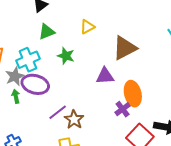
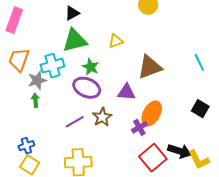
green triangle: (47, 32) -> (75, 40), size x1.5
purple ellipse: (35, 84) -> (87, 88), moved
orange ellipse: (133, 94) -> (152, 113), turned 35
brown star: (74, 120) -> (102, 117), moved

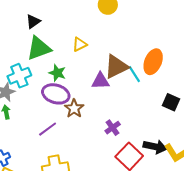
cyan line: (199, 62) -> (134, 74), moved
purple triangle: (126, 92) -> (101, 81), moved
orange ellipse: (152, 113) -> (153, 62), moved
brown star: (102, 117) -> (74, 109), moved

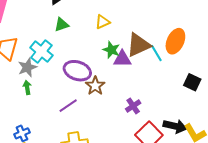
green triangle: (39, 48) -> (62, 25), size x0.6
green star: (57, 73) -> (111, 50), moved
cyan cross: (19, 76) -> (41, 51), turned -30

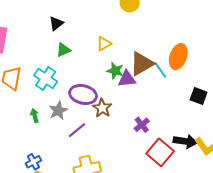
gray star: (27, 67) -> (58, 111), moved

